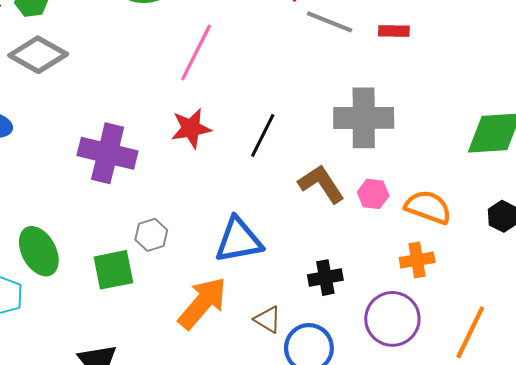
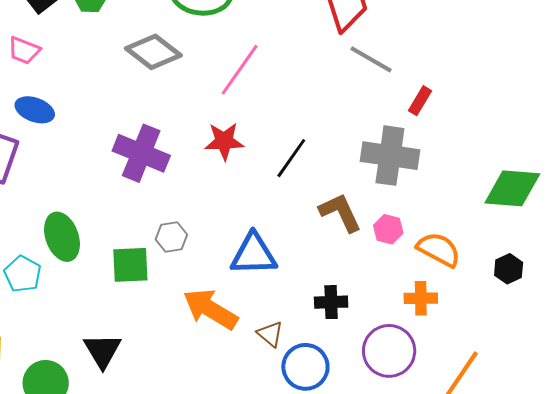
red rectangle: (394, 31) -> (420, 101), moved, turned -68
gray diamond: (38, 55) -> (153, 52), moved
orange arrow: (202, 303) -> (210, 309), turned -108

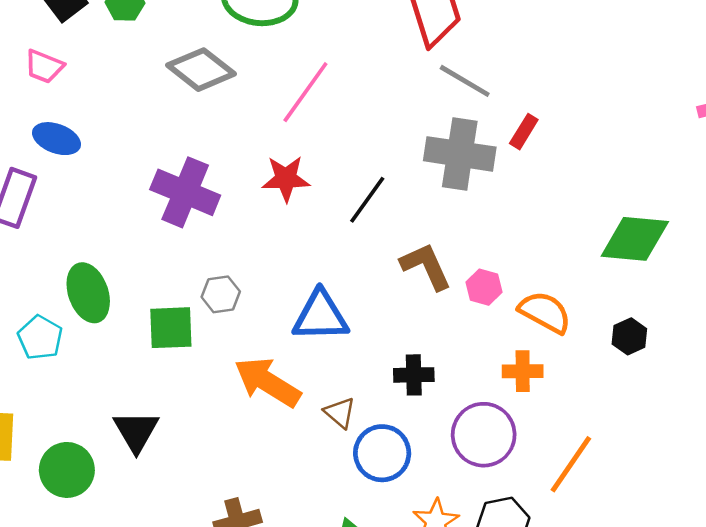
gray cross: (390, 156) -> (460, 154), moved

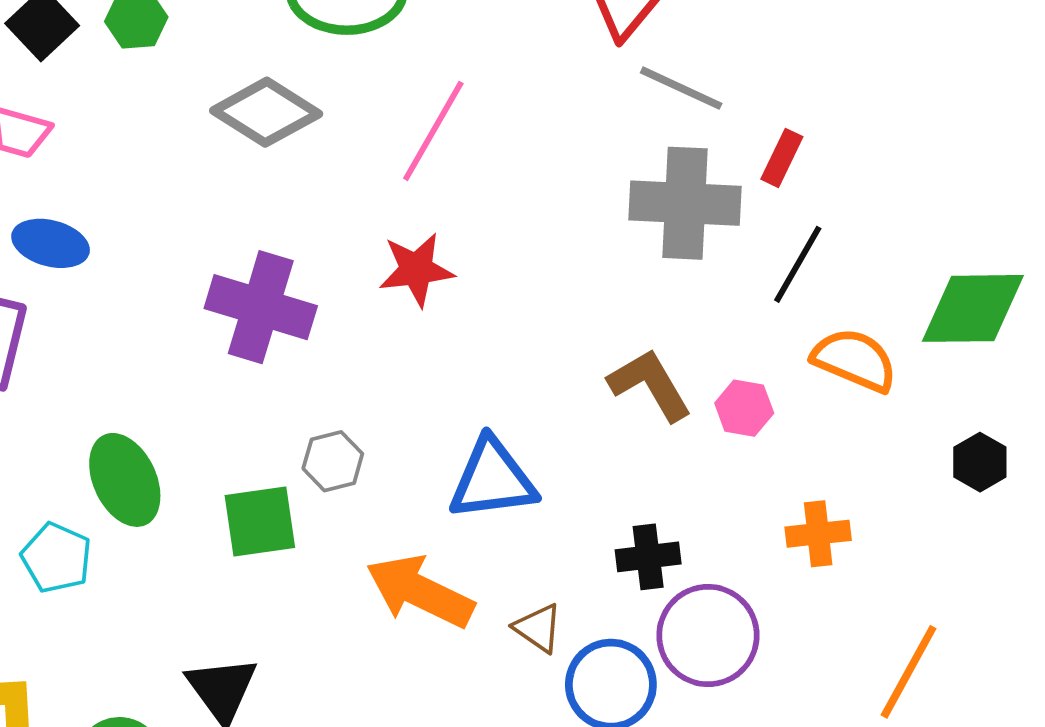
black line: (367, 200) -> (798, 264), moved
orange semicircle: (545, 312) -> (855, 360), moved
purple circle: (484, 435) -> (708, 635), moved

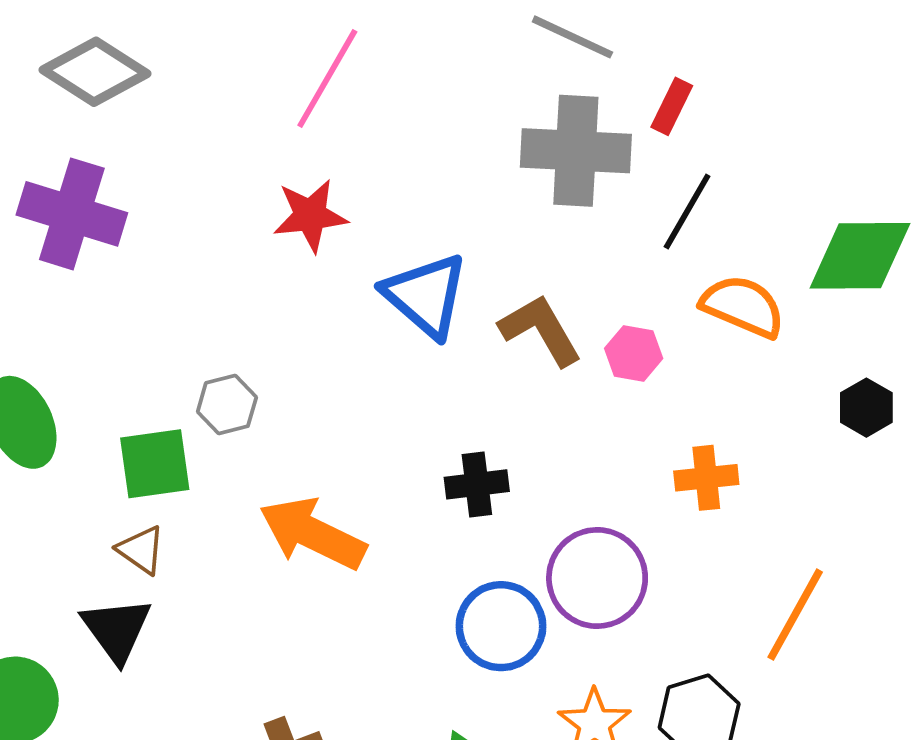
gray diamond: (266, 112) -> (95, 72), moved
purple cross: (261, 307) -> (72, 214), moved
blue triangle: (492, 480) -> (426, 295), moved, turned 48
black cross: (648, 557) -> (477, 484), moved
brown triangle: (538, 628) -> (141, 550), moved

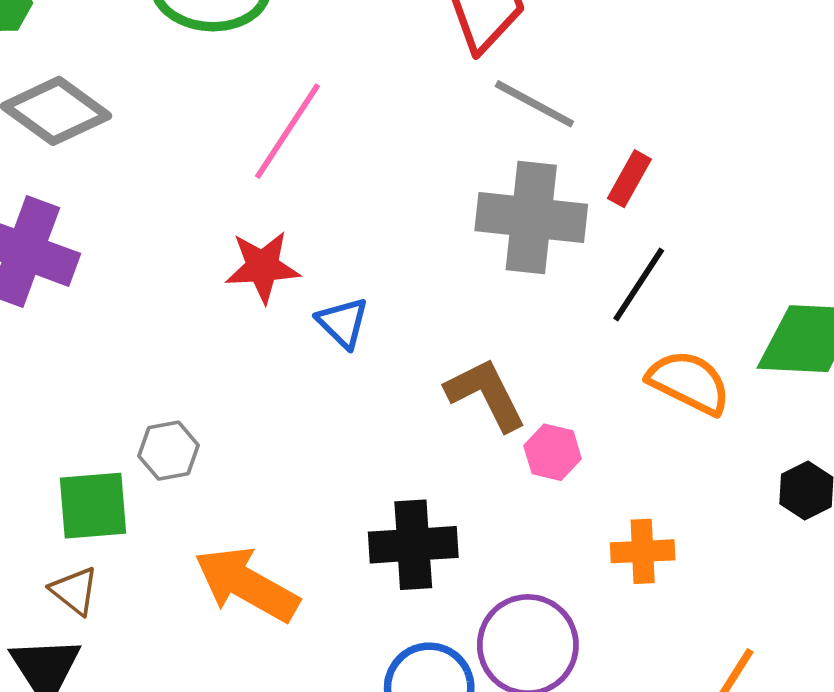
blue triangle: (426, 295) -> (343, 323), moved, size x0.6
pink hexagon: (634, 353) -> (553, 452), moved
black cross: (477, 484) -> (413, 545), size x1.4

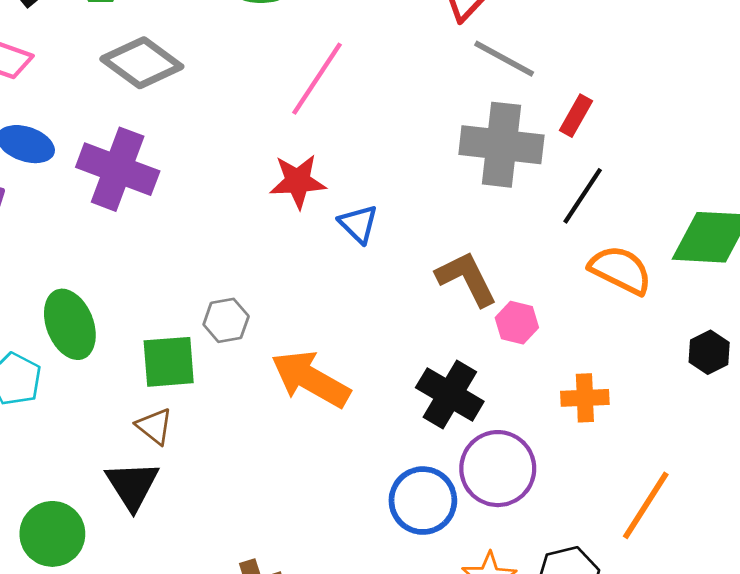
black cross: (413, 545) -> (450, 395), moved, turned 34
orange arrow: (247, 584) -> (311, 379), moved

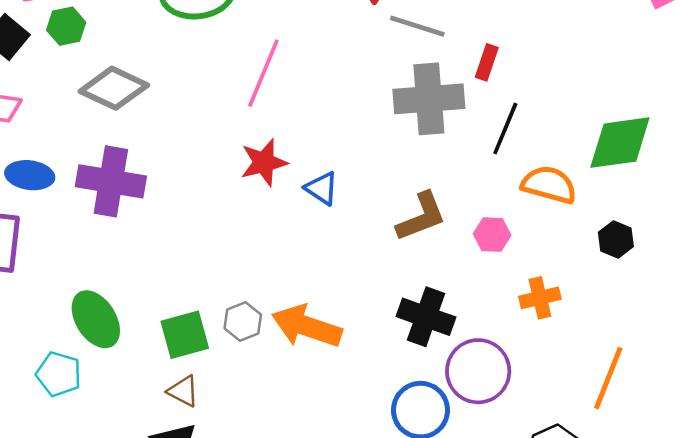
brown L-shape: (467, 279) -> (421, 217), turned 106
gray hexagon: (226, 320) -> (243, 322), moved
pink hexagon: (517, 323) -> (492, 235), moved
black hexagon: (709, 352) -> (616, 239), moved

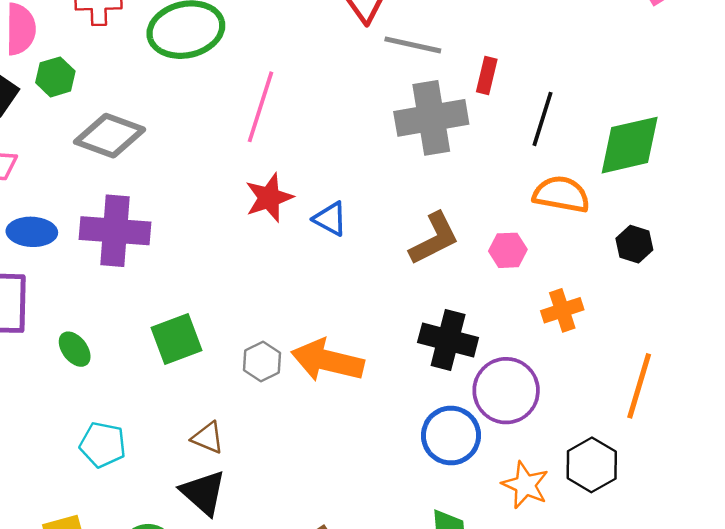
black line: (505, 129) -> (542, 119), moved
green ellipse: (96, 319) -> (75, 349), moved, size x0.6
green square: (185, 335) -> (177, 339), moved
cyan pentagon: (59, 374) -> (103, 445), moved

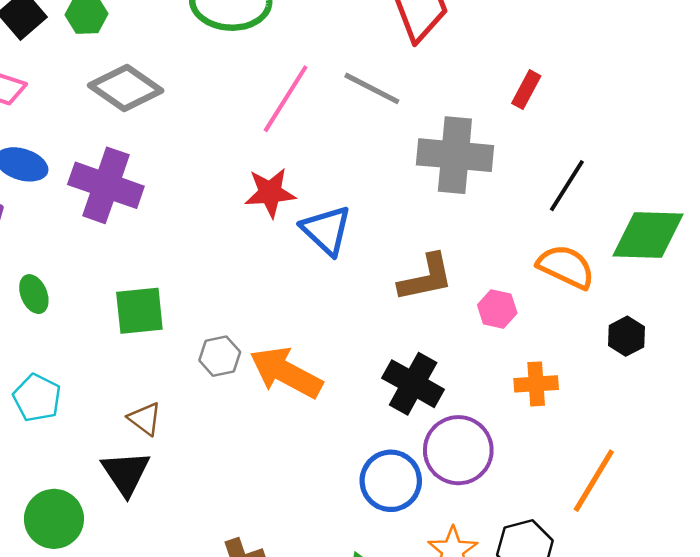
gray line: (413, 45) -> (372, 88), moved
red rectangle: (487, 76) -> (526, 90), moved
blue triangle: (330, 219) -> (326, 230), size x1.4

